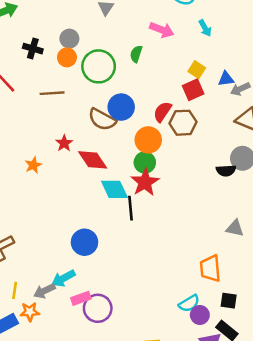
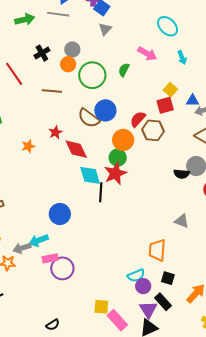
black cross: (33, 49) -> (42, 53), turned 35

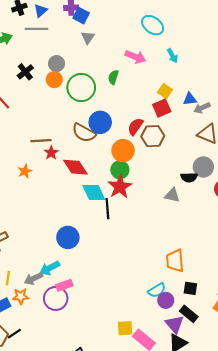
brown line: (52, 91) -> (41, 141), moved
gray triangle: (182, 221) -> (172, 195), moved
purple circle: (62, 268) -> (56, 298), moved

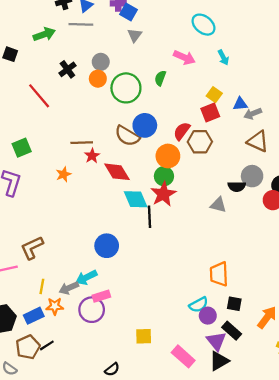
yellow square: (125, 328) -> (144, 336), moved

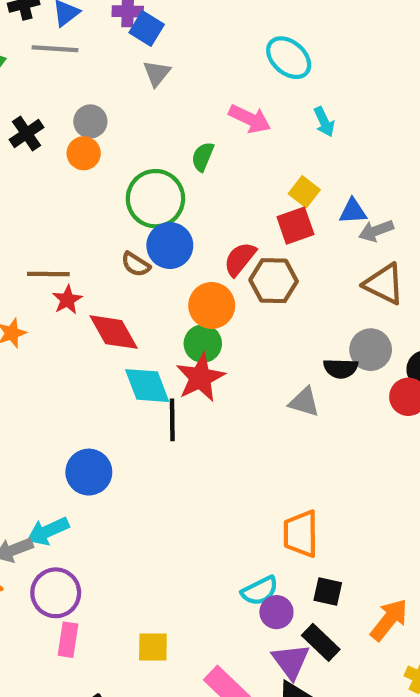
green circle: (126, 88) -> (155, 199), moved
brown semicircle: (127, 136) -> (136, 264), size x0.6
pink rectangle: (101, 296) -> (68, 640), moved, turned -66

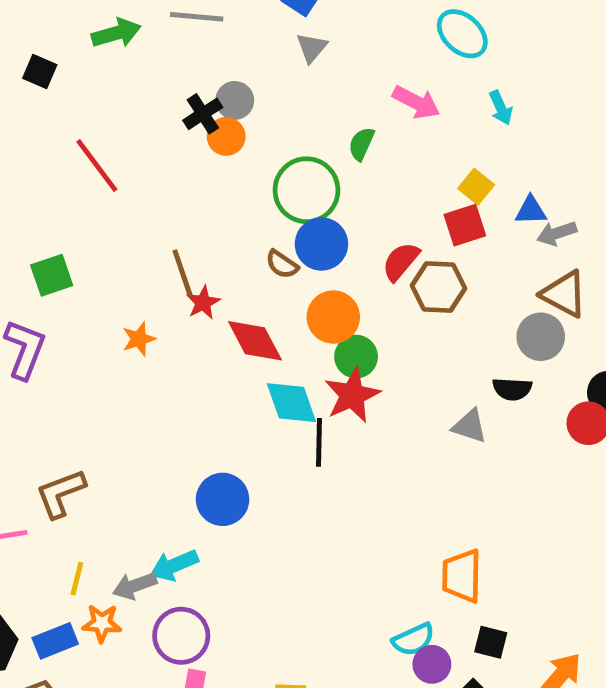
black cross: (27, 134) -> (203, 114), moved
brown line: (48, 274) -> (182, 273), turned 69
orange circle: (212, 305) -> (333, 317), moved
gray circle: (371, 350) -> (541, 337), moved

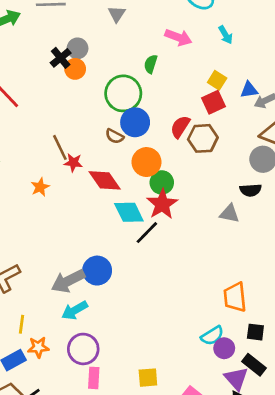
red star: (203, 303) -> (73, 163), turned -30
black line: (319, 442) -> (147, 233), turned 50
gray arrow: (135, 586) -> (68, 281), moved, size x1.4

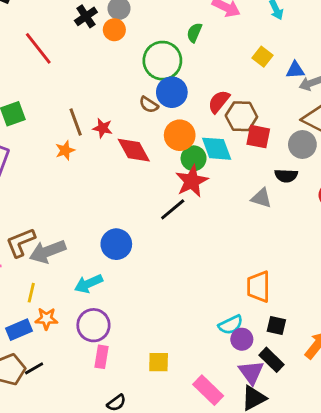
black cross: (61, 58) -> (86, 16), moved
red square: (213, 102) -> (258, 137), moved, turned 30
brown line: (60, 147) -> (76, 122), moved
cyan diamond: (129, 212) -> (217, 149), moved
gray arrow: (68, 281) -> (48, 252), moved

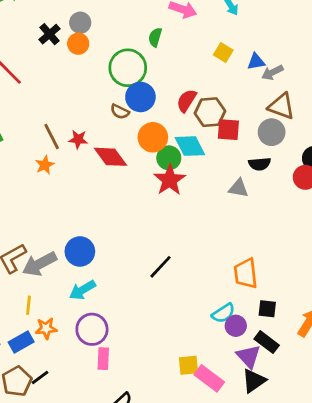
black line: (173, 209) -> (160, 267), moved
blue circle: (116, 244) -> (80, 251), moved
yellow square: (159, 362) -> (188, 365), moved

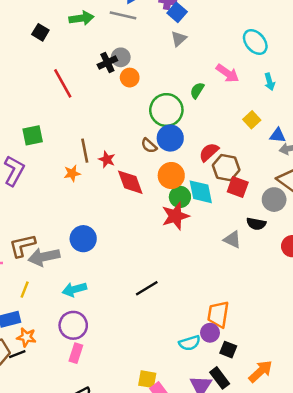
gray circle: (80, 23) -> (121, 57), moved
blue circle: (80, 251) -> (83, 239), moved
purple circle: (236, 326) -> (210, 333), moved
orange star: (46, 328) -> (26, 337), moved

